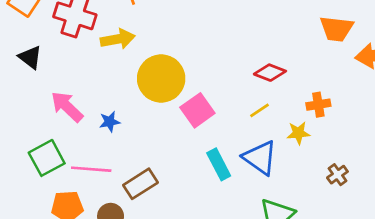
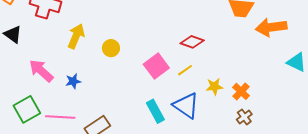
yellow arrow: (118, 39) -> (76, 36), moved, turned -55
yellow circle: (161, 79) -> (111, 48), size x0.5
orange cross: (318, 105) -> (241, 91), moved, turned -36
pink square: (197, 110) -> (156, 66), moved

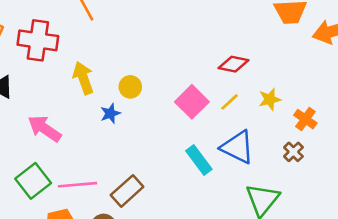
yellow arrow: (76, 36) -> (83, 78), turned -35
blue star: (73, 81) -> (110, 113), moved
yellow star: (214, 87) -> (270, 99), moved
brown cross: (244, 117) -> (293, 152), moved

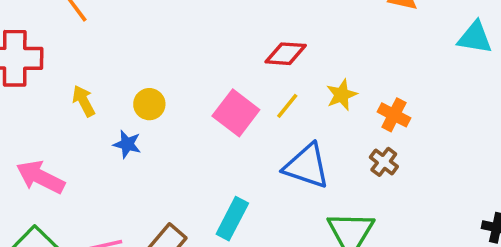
yellow arrow: (83, 78) -> (84, 101), size x0.7
blue star: (110, 113) -> (127, 144), turned -30
cyan rectangle: (199, 160) -> (232, 219), moved, turned 72

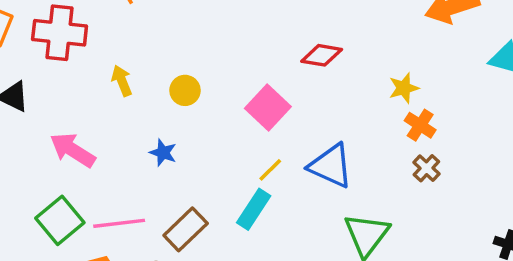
yellow star: (342, 95) -> (404, 88), moved
yellow line: (287, 106) -> (270, 170), moved
blue star: (127, 144) -> (163, 153), moved
brown cross: (384, 162) -> (426, 168), moved

